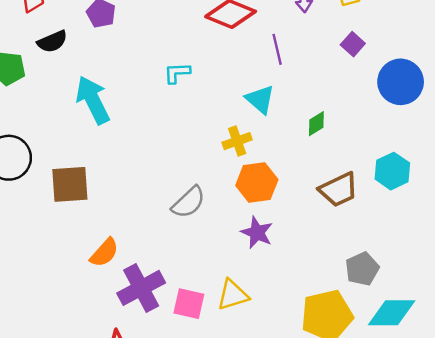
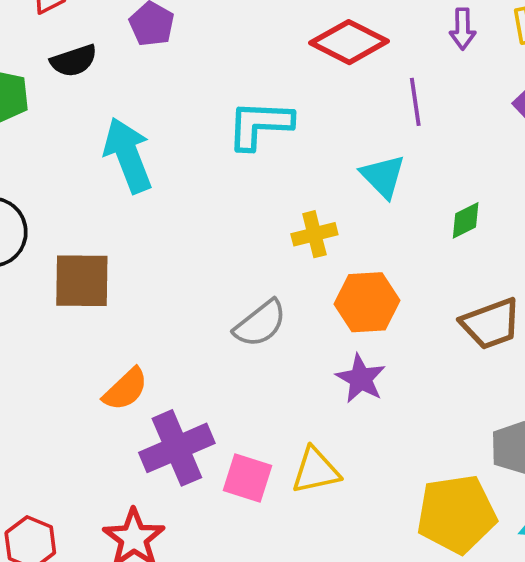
cyan L-shape: (177, 73) -> (260, 125), size x1.6
yellow cross: (237, 141) -> (314, 234), moved

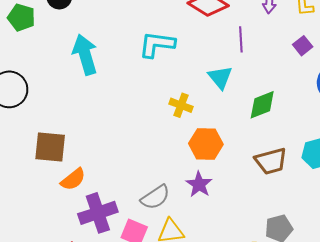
green diamond: (466, 220) -> (262, 105), size x1.5
yellow cross: (314, 234) -> (181, 105), turned 30
brown square: (82, 281) -> (50, 147), moved
gray semicircle: (260, 324) -> (155, 197), moved

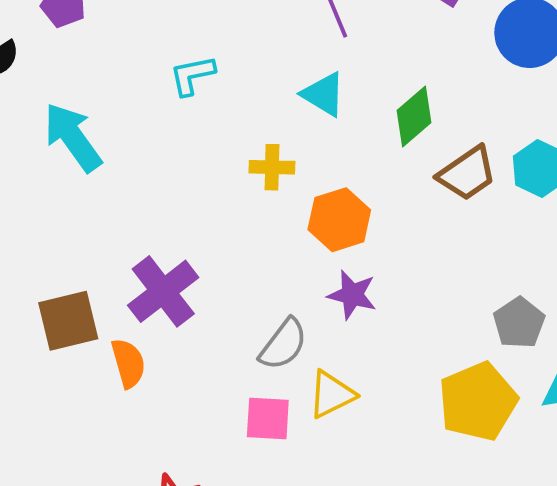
cyan L-shape: (157, 44) -> (192, 75), size x0.7
brown trapezoid: (271, 161) -> (467, 173), moved
orange semicircle: (73, 179) -> (128, 363), turned -48
purple cross: (98, 213) -> (163, 291), moved

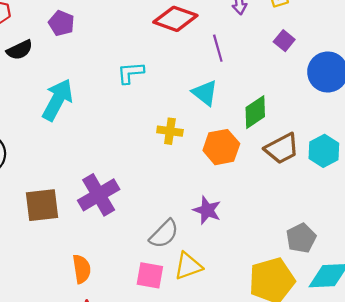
cyan arrow: (73, 137) -> (57, 100), turned 57
orange hexagon: (339, 220) -> (221, 147), moved
orange semicircle: (128, 363) -> (82, 269), moved

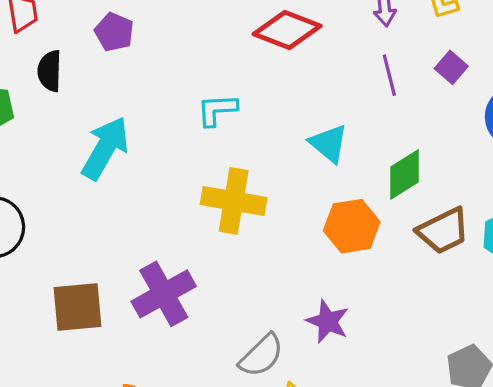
purple line: (218, 48) -> (389, 75), moved
black semicircle: (20, 50) -> (50, 71), turned 116
yellow cross: (170, 131) -> (234, 201), moved, size x1.6

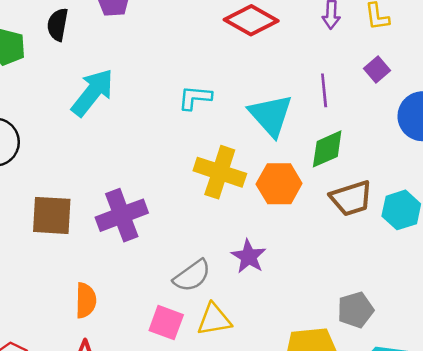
purple line: (389, 75) -> (324, 90), moved
cyan L-shape: (217, 110) -> (195, 98), moved
cyan triangle: (329, 143) -> (271, 115), size x1.4
yellow cross: (234, 201) -> (220, 172), moved

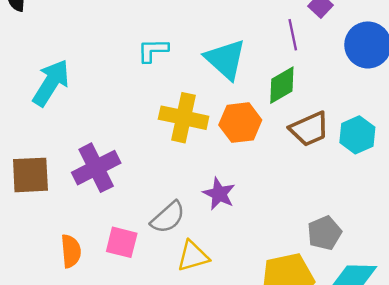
purple line: (324, 90) -> (293, 35), moved
cyan arrow: (93, 92) -> (51, 83), moved
pink square: (166, 323) -> (122, 242), moved

